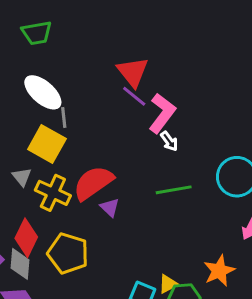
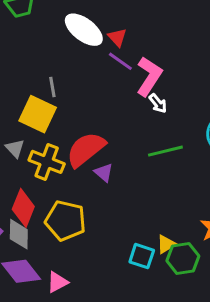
red triangle: (133, 72) -> (117, 37), size x0.6
white ellipse: (43, 92) -> (84, 30), moved

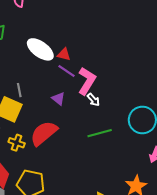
red triangle: (117, 37) -> (64, 54), turned -32
yellow cross: (47, 162) -> (17, 143), size x0.7
purple triangle: (104, 173) -> (58, 99), moved

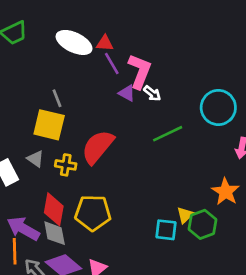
purple line: (66, 71) -> (112, 63), turned 36
purple triangle: (58, 99) -> (127, 93), moved

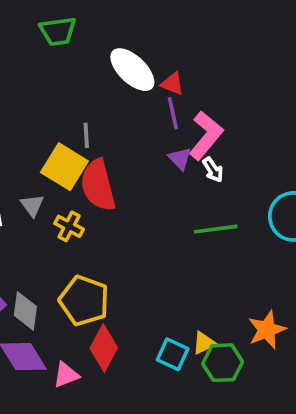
red semicircle: (98, 147) -> (98, 185), moved, turned -72
red diamond: (54, 209) -> (104, 348), moved

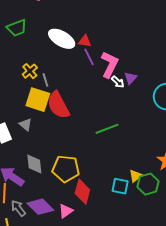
purple triangle: (180, 159) -> (131, 78), moved, turned 40
yellow cross: (69, 226) -> (30, 71), moved, turned 35
green line: (216, 229) -> (107, 129), moved
gray diamond: (25, 311) -> (34, 164), moved

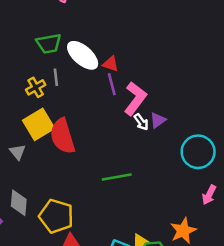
green trapezoid: (17, 28) -> (49, 44), moved
gray line: (45, 80) -> (56, 77), moved
yellow square: (38, 100) -> (39, 124), turned 30

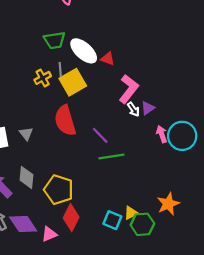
purple line: (112, 84) -> (100, 135), moved, turned -30
yellow square: (39, 124) -> (73, 82), moved
pink arrow: (209, 195) -> (162, 134), moved, turned 133

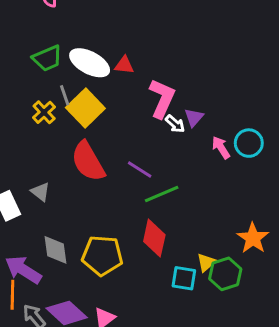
cyan circle: (182, 136) -> (249, 143), size x0.7
red diamond: (71, 218) -> (154, 238), moved

